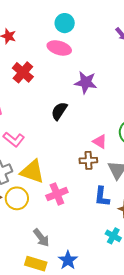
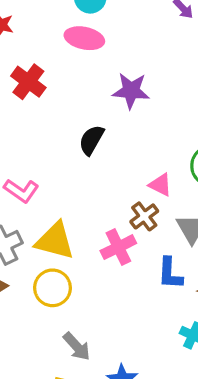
brown cross: (88, 160) -> (144, 216), turned -30
pink cross: (57, 194) -> (118, 247), moved
yellow circle: (17, 198) -> (52, 288), moved

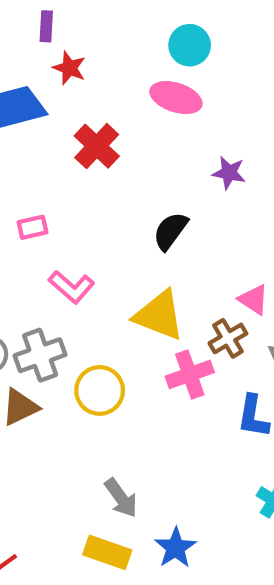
purple star: (131, 91) -> (229, 173), size x0.7
yellow triangle: (55, 241) -> (159, 315), moved
yellow circle: (52, 288) -> (100, 390), moved

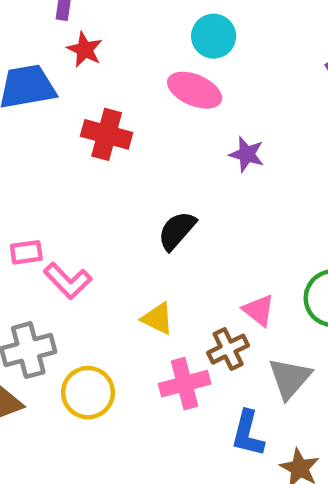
red cross: (97, 146) -> (107, 134), turned -33
purple star: (229, 173) -> (247, 154), moved
pink rectangle: (33, 227) -> (26, 252), moved
yellow triangle: (159, 315) -> (158, 319), size x0.6

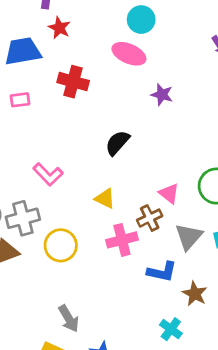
pink rectangle: (26, 252) -> (20, 100), moved
blue L-shape: (248, 434) -> (162, 272), turned -92

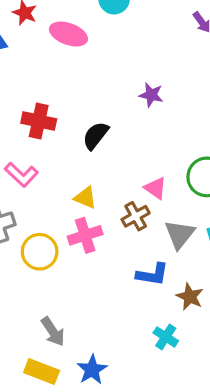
pink ellipse: (129, 54) -> (68, 34), moved
red cross: (73, 82) -> (39, 121), moved
purple star: (162, 95) -> (151, 95), moved
pink cross: (122, 240) -> (85, 235), moved

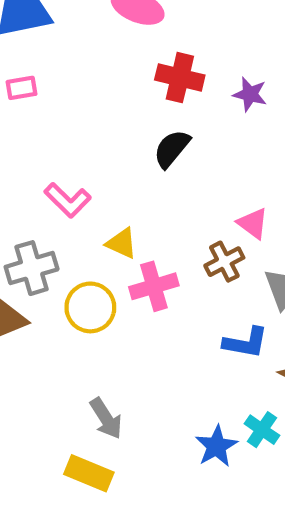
red cross: (39, 121) -> (180, 78), moved
yellow triangle: (85, 198) -> (122, 243), moved
blue star: (92, 370) -> (216, 446), moved

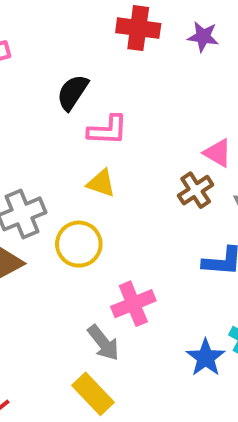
black semicircle: (172, 149) -> (73, 92), moved
pink L-shape: (68, 200) -> (108, 130), moved, turned -36
pink cross: (154, 286) -> (133, 304), moved
yellow rectangle: (89, 473) -> (93, 394), turned 30

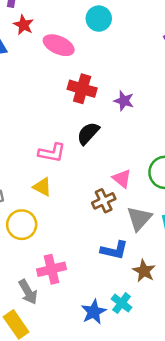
black semicircle: (73, 92) -> (88, 133), moved

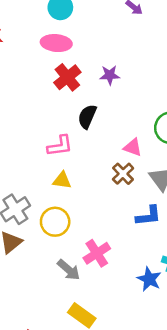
pink ellipse: (59, 45) -> (56, 43), moved
red cross: (82, 89) -> (67, 77), turned -36
gray arrow: (28, 292) -> (69, 270), moved

